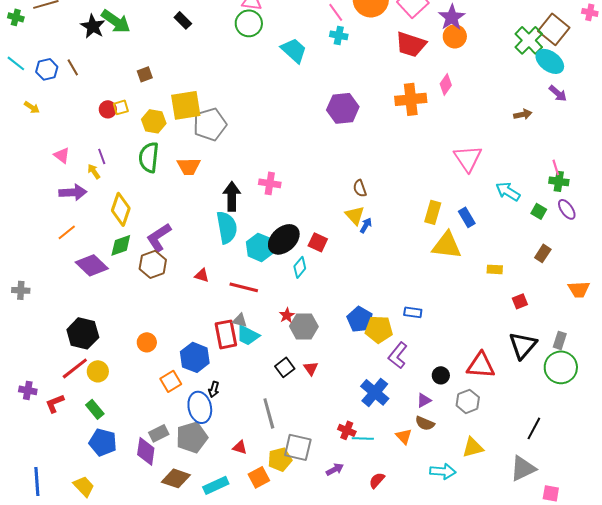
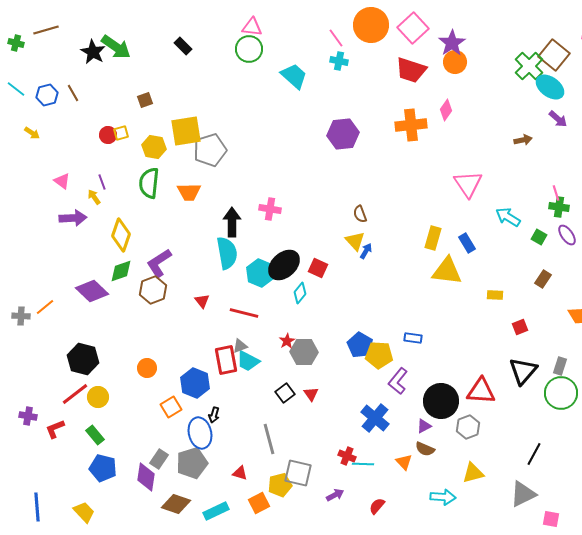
orange line: (67, 232) -> (45, 307), moved
red triangle: (202, 275) -> (202, 301), turned 35
gray triangle: (240, 320) -> (240, 346), turned -35
black circle: (441, 375) -> (441, 401), size x2.0
gray rectangle: (159, 433) -> (159, 459), turned -30

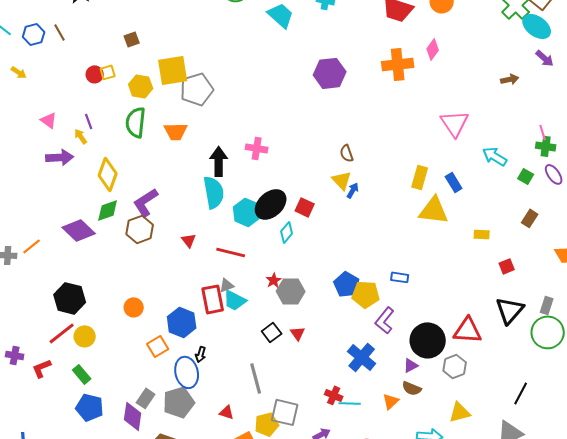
orange triangle: (404, 462) -> (391, 401), turned 30

